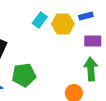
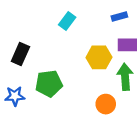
yellow hexagon: (63, 24) -> (99, 57), moved

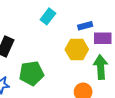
blue rectangle: (119, 16) -> (85, 26), moved

